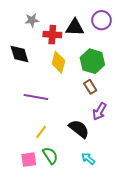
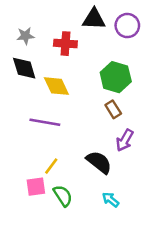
gray star: (32, 20) -> (25, 36), moved
black triangle: (75, 27) -> (94, 19), moved
yellow diamond: (58, 62) -> (56, 86), moved, turned -40
pink square: (29, 160) -> (36, 187), moved

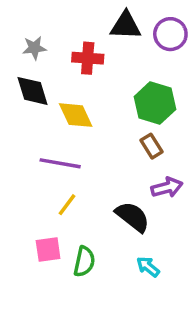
purple arrow: (125, 140) -> (167, 187), turned -135
yellow line: (51, 166) -> (67, 205), moved
green semicircle: (63, 196) -> (84, 262), turned 45

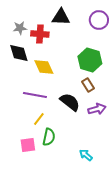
black triangle: (126, 25) -> (61, 17), moved
red cross: (88, 58) -> (40, 34), moved
black semicircle: (133, 217) -> (70, 102), moved
green semicircle: (84, 262) -> (49, 137), moved

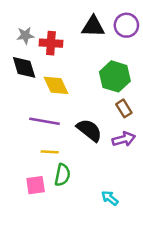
black triangle: (61, 17) -> (93, 27), moved
brown rectangle: (88, 85) -> (124, 108), moved
yellow line: (39, 119) -> (50, 152), turned 56

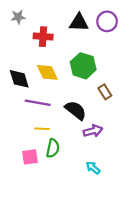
gray star: (25, 35) -> (18, 17), moved
black diamond: (24, 67) -> (19, 79), moved
green hexagon: (115, 76) -> (83, 66), moved
purple arrow: (124, 139) -> (93, 131), moved

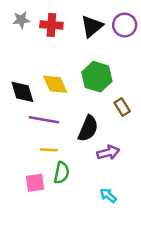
black triangle: (79, 22) -> (92, 26), turned -42
red cross: (43, 37) -> (51, 25), moved
black semicircle: (76, 110) -> (88, 128), turned 75

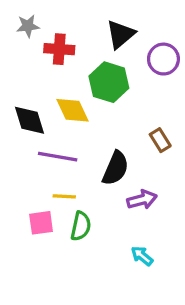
red cross: (51, 25) -> (59, 49), moved
purple circle: (125, 25) -> (163, 59), moved
green hexagon: (97, 77) -> (109, 82), moved
pink square: (35, 183) -> (41, 223), moved

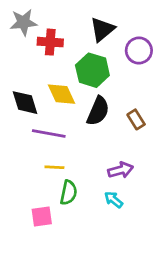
gray star: (28, 26) -> (24, 22), size x1.4
black semicircle: (116, 168) -> (98, 111), moved
pink square: (41, 223) -> (42, 217), moved
cyan arrow: (142, 256) -> (114, 200), moved

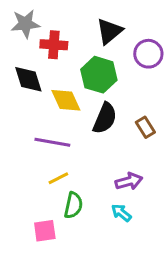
black diamond: (25, 103) -> (28, 79), moved
yellow line: (54, 167) -> (58, 178), turned -30

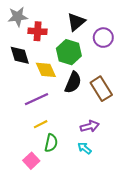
brown rectangle: (145, 127) -> (101, 89), size x1.6
purple line: (52, 142) -> (36, 99), turned -35
pink square: (45, 231) -> (31, 161), turned -35

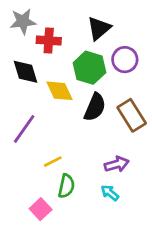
purple circle: (103, 38) -> (125, 60), moved
purple line: (36, 99) -> (24, 129), moved, turned -30

